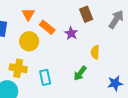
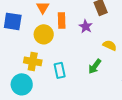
orange rectangle: (47, 27) -> (62, 20), turned 49
yellow semicircle: (95, 52) -> (110, 45), turned 112

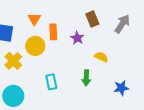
yellow cross: (33, 61) -> (13, 61), moved, turned 36
green arrow: (95, 66) -> (86, 78), turned -35

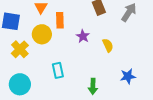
purple star: (77, 38) -> (83, 36), moved
yellow semicircle: (101, 57) -> (108, 45), turned 40
green arrow: (86, 78) -> (93, 86), moved

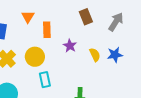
yellow circle: (42, 34) -> (35, 57), moved
blue star: (128, 76) -> (115, 55), moved

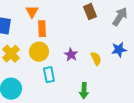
orange rectangle: (47, 30) -> (42, 29), moved
purple star: (70, 46) -> (71, 55), moved
yellow semicircle: (95, 55) -> (96, 59), moved

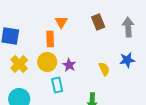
orange triangle: (32, 12) -> (61, 22), moved
gray arrow: (120, 17) -> (128, 27), turned -36
purple star: (71, 55) -> (69, 65), moved

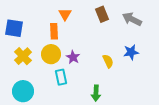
gray arrow: (128, 27) -> (132, 19), turned -60

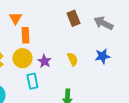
orange triangle: (65, 14) -> (15, 18), moved
yellow semicircle: (108, 61) -> (72, 59), moved

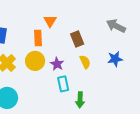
orange triangle: (15, 18) -> (50, 21), moved
brown rectangle: (73, 18) -> (77, 39), moved
cyan rectangle: (32, 81) -> (63, 84), moved

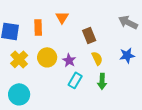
orange rectangle: (38, 38) -> (38, 27), moved
cyan rectangle: (63, 84) -> (75, 80), turned 42
green arrow: (80, 100) -> (102, 81), moved

